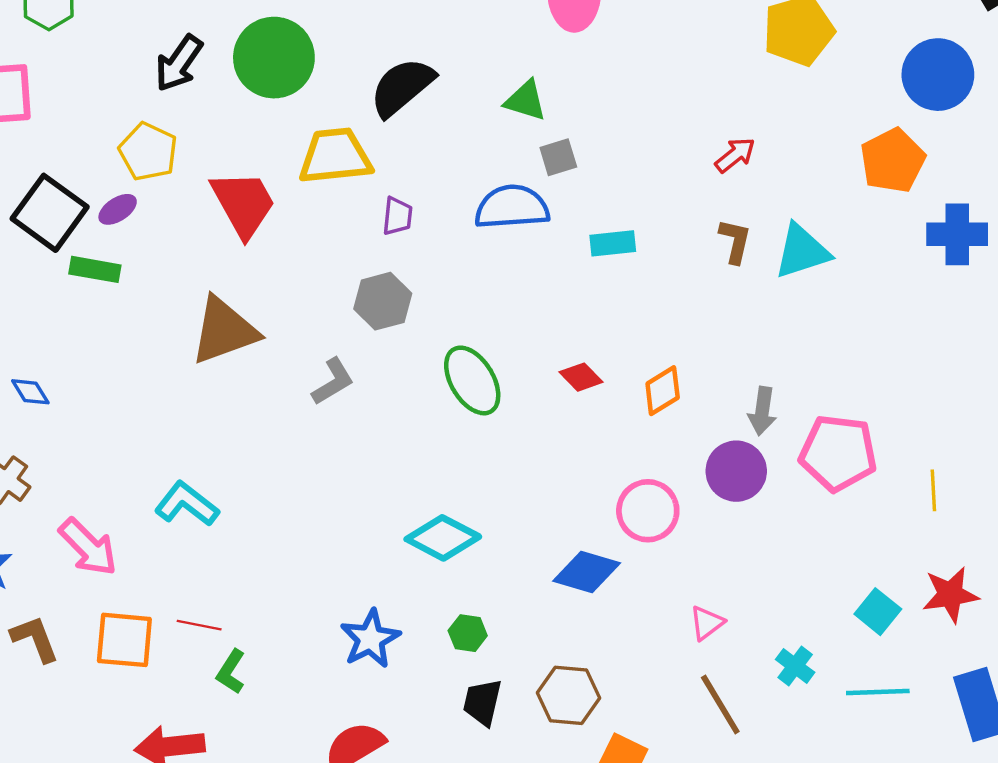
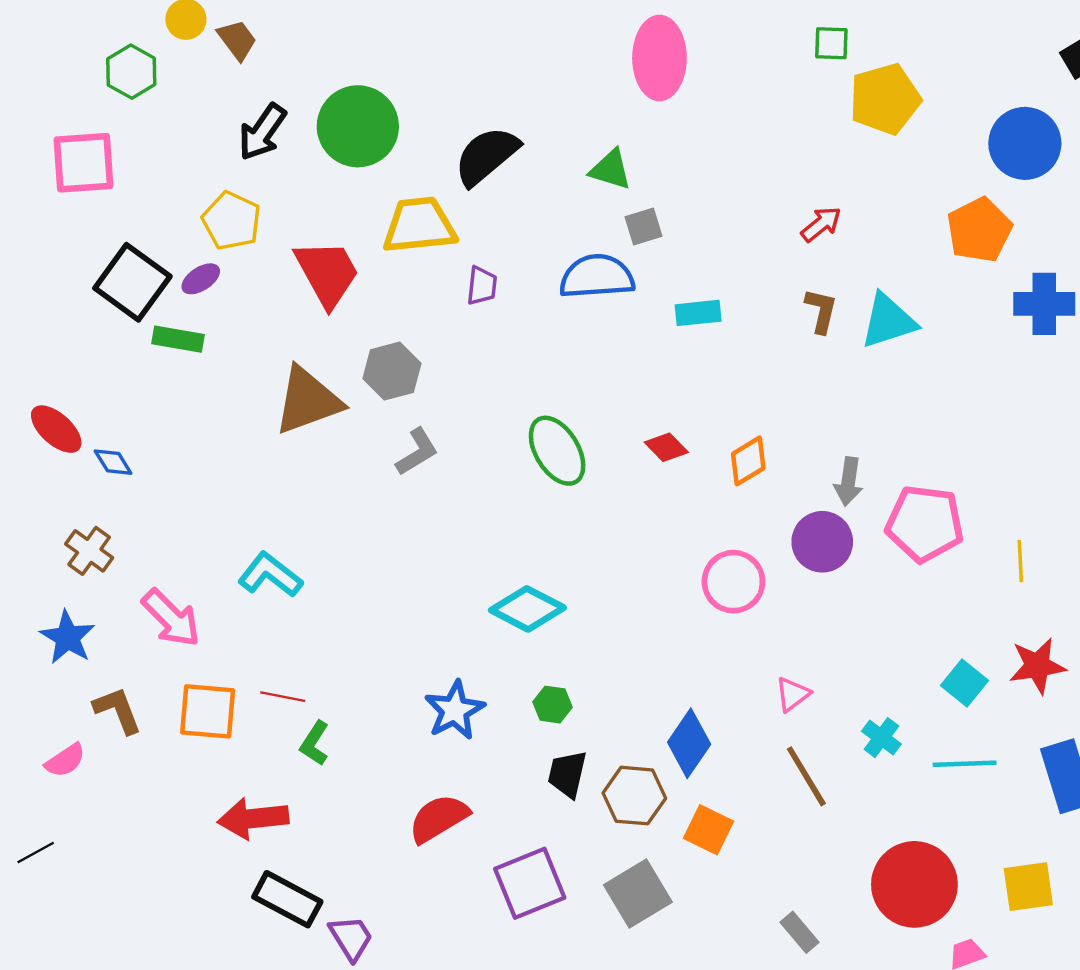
gray hexagon: (383, 301) -> (392, 371), moved
blue diamond: (587, 572) -> (689, 743), moved, turned -72
brown hexagon: (569, 695) -> (634, 796), moved

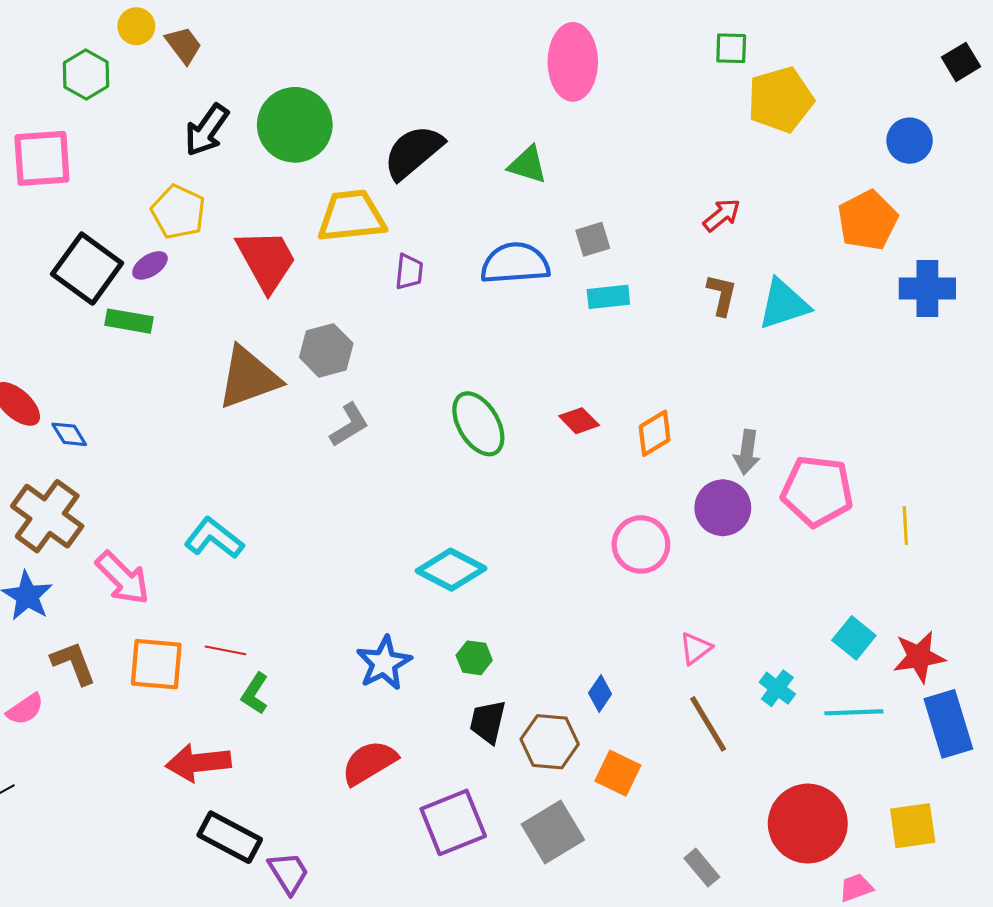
blue circle: (1025, 143) -> (910, 141), size x0.7
gray square: (644, 226) -> (593, 239), moved
brown cross: (89, 551) -> (47, 516), size x1.6
red star: (1037, 666) -> (919, 657), moved
blue diamond: (689, 743) -> (600, 693), size x0.6

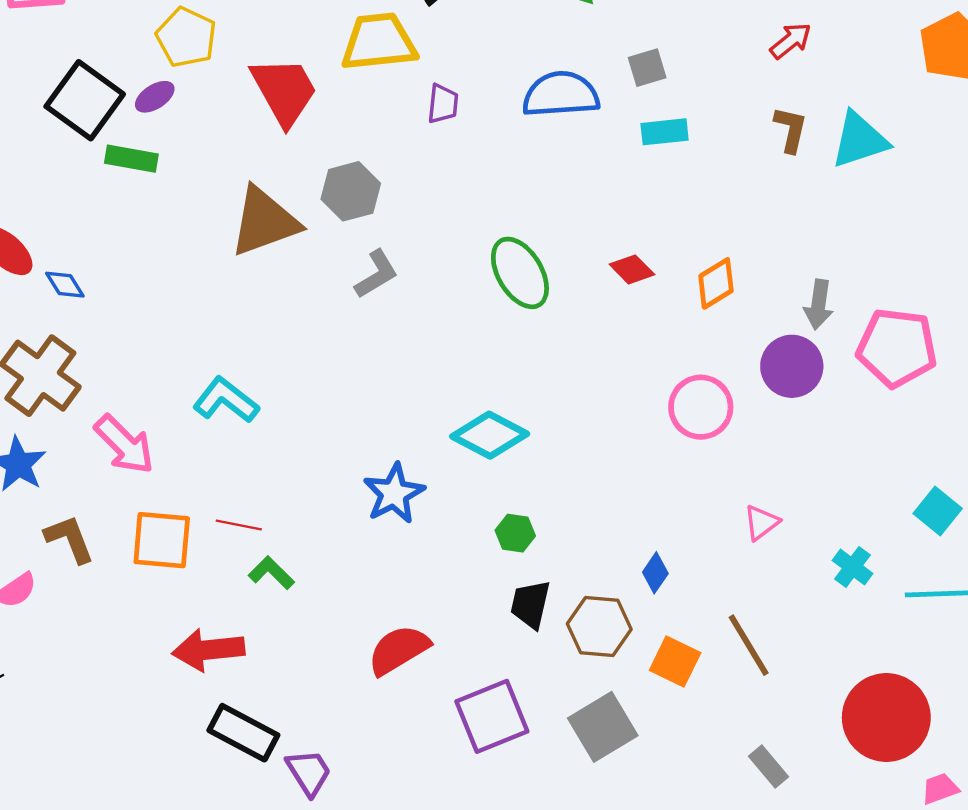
blue star: (384, 663) -> (394, 493), moved
green L-shape: (255, 693) -> (271, 573), turned 102
brown line: (708, 724) -> (749, 645), moved

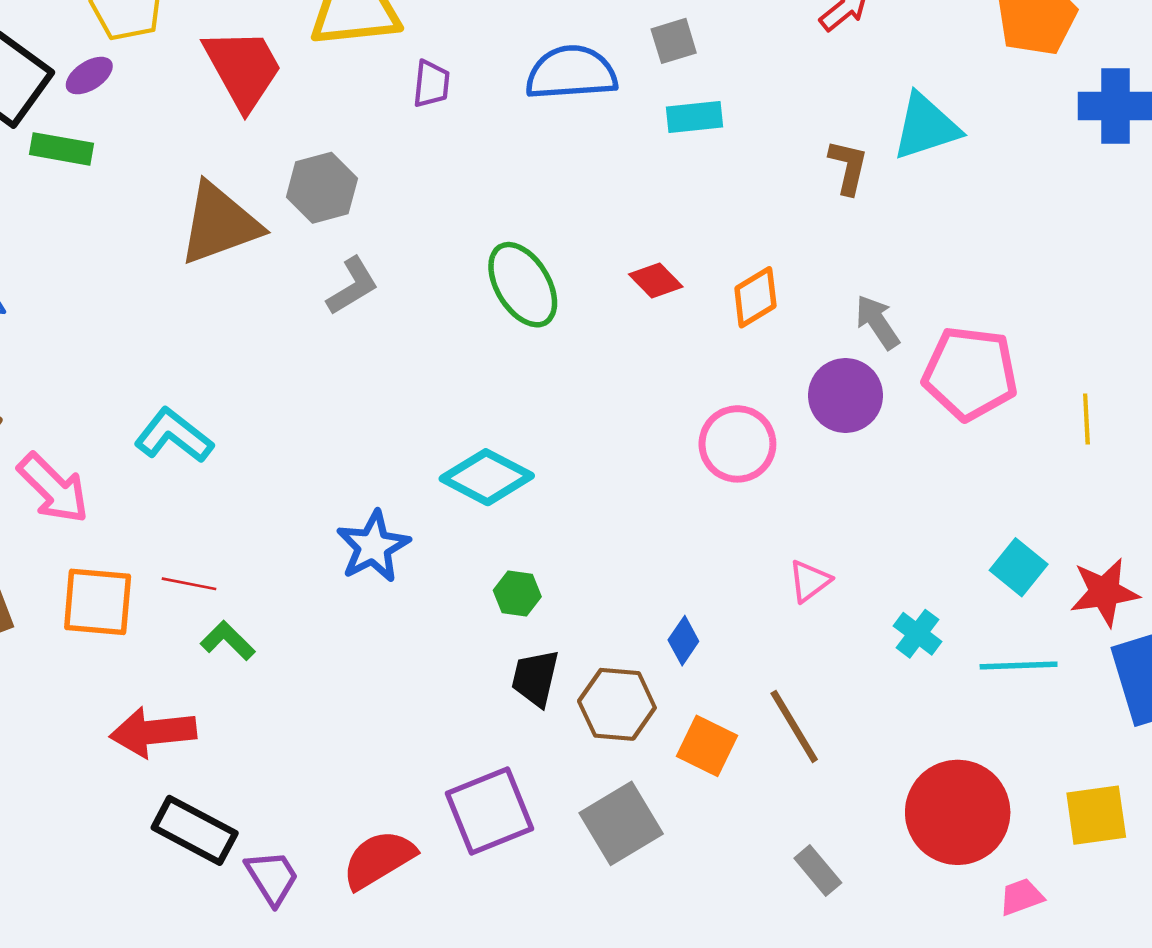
brown L-shape: (791, 129) -> (848, 167), moved
gray arrow: (819, 304) -> (877, 322), turned 138
red semicircle: (399, 650) -> (379, 859), moved

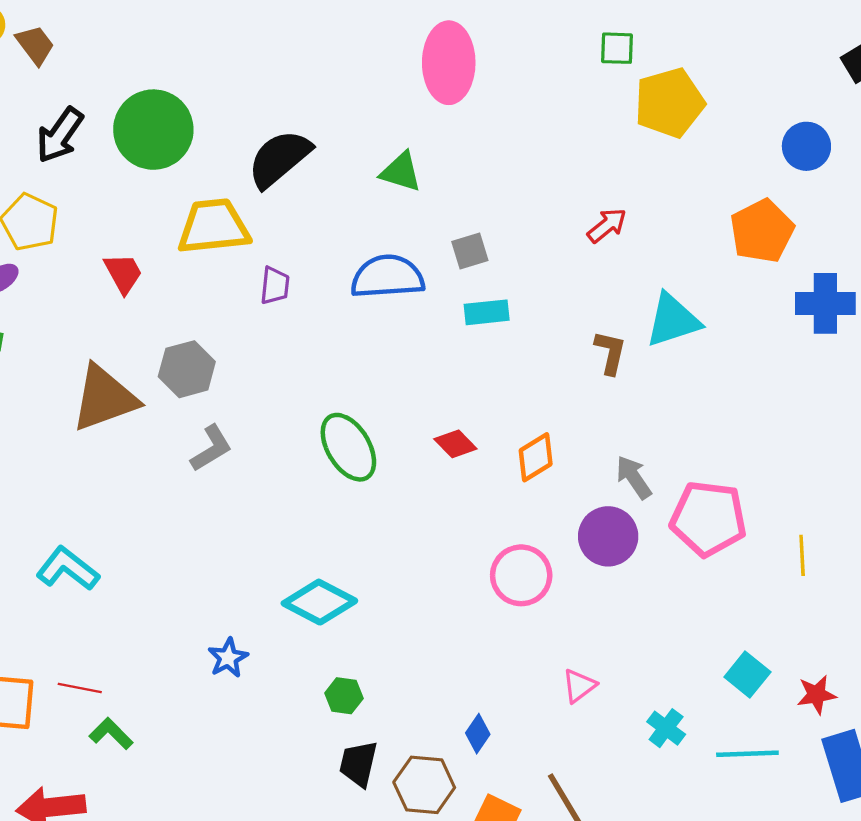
red trapezoid: (243, 69) -> (123, 273), size x0.6
blue star: (373, 546) -> (228, 658), size x0.7
red star: (1104, 592) -> (817, 695), size x0.7

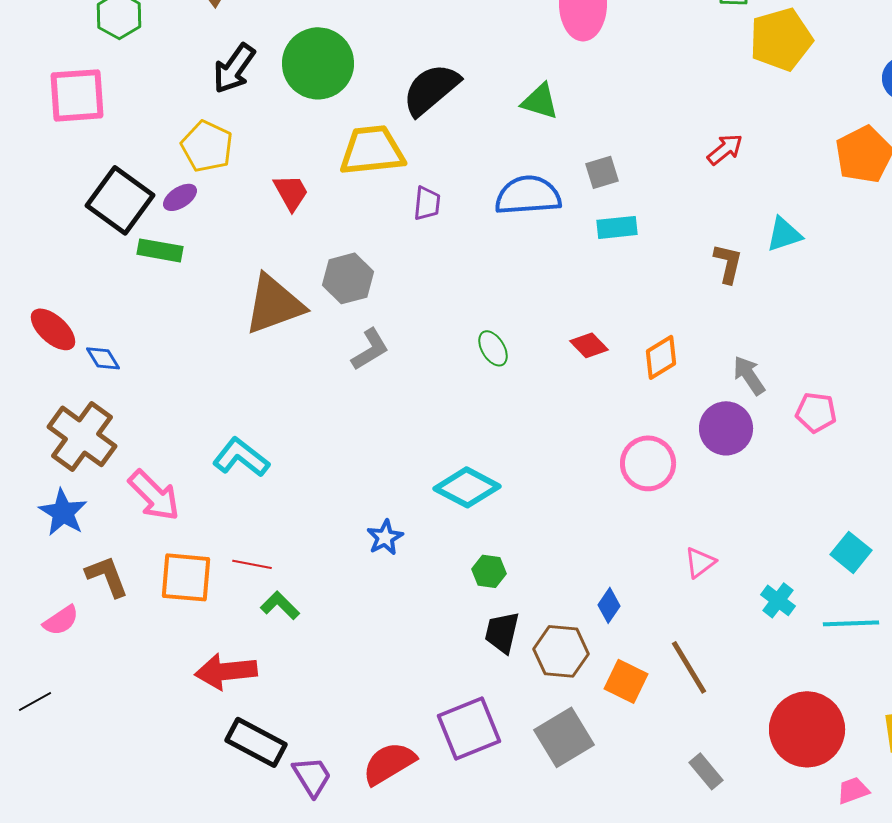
cyan triangle: (673, 320) -> (784, 234), size x0.7
green ellipse: (348, 447) -> (493, 348), size x0.6
pink pentagon: (708, 519) -> (816, 412), size x0.6

